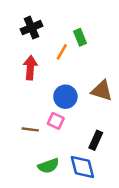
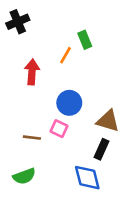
black cross: (31, 28) -> (18, 22), moved
brown triangle: (102, 91) -> (108, 121), moved
green semicircle: (48, 166) -> (24, 176), moved

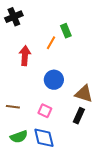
pink square: (59, 129) -> (45, 111), moved
brown line: (32, 138) -> (13, 107), moved
blue diamond: (87, 178) -> (44, 138), moved

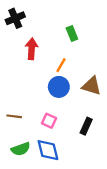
orange line: (51, 43) -> (61, 65), moved
red arrow: (25, 56) -> (32, 49), moved
brown triangle: (84, 94) -> (92, 86), moved

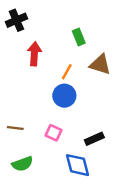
brown triangle: (92, 86) -> (100, 65), moved
black rectangle: (86, 126) -> (94, 139), turned 42
blue diamond: (48, 150) -> (78, 165), moved

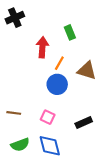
red arrow: (34, 54) -> (42, 47), moved
brown triangle: (100, 65) -> (87, 71), moved
blue diamond: (78, 165) -> (50, 146), moved

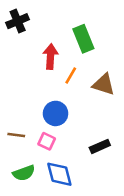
green rectangle: (70, 32) -> (83, 39), size x1.5
blue circle: (57, 84) -> (56, 113), moved
pink square: (48, 117) -> (47, 141), moved

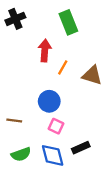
green rectangle: (83, 39) -> (68, 22), moved
pink square: (47, 141) -> (56, 126), moved
black rectangle: (100, 146) -> (81, 148), moved

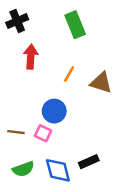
red arrow: (45, 51) -> (31, 57), moved
pink square: (56, 126) -> (43, 133), moved

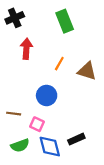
pink square: (43, 133) -> (37, 124), moved

